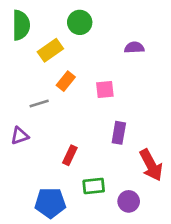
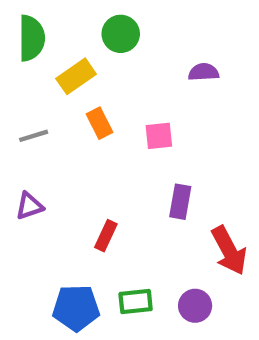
orange rectangle: (66, 81) -> (99, 123), turned -66
gray line: (39, 103) -> (34, 136), moved
green rectangle: (94, 186) -> (136, 302), moved

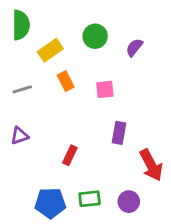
green circle: (121, 34) -> (95, 36), moved
purple semicircle: (204, 72) -> (134, 47), turned -48

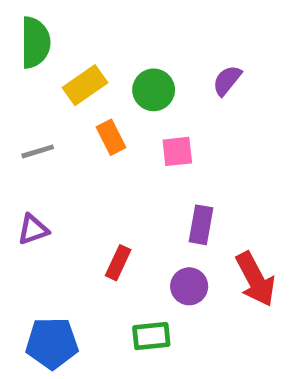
green circle: (95, 36) -> (154, 90), moved
purple circle: (129, 202) -> (189, 286), moved
blue pentagon: (50, 203) -> (52, 343), moved

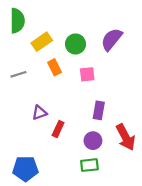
purple semicircle: (227, 80) -> (112, 39), size x1.5
purple triangle: (33, 230) -> (39, 113), moved
green rectangle: (151, 336) -> (89, 165), moved

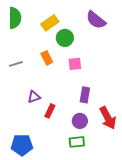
purple semicircle: (112, 39) -> (96, 20), moved, turned -90
yellow rectangle: (42, 42) -> (50, 23), moved

